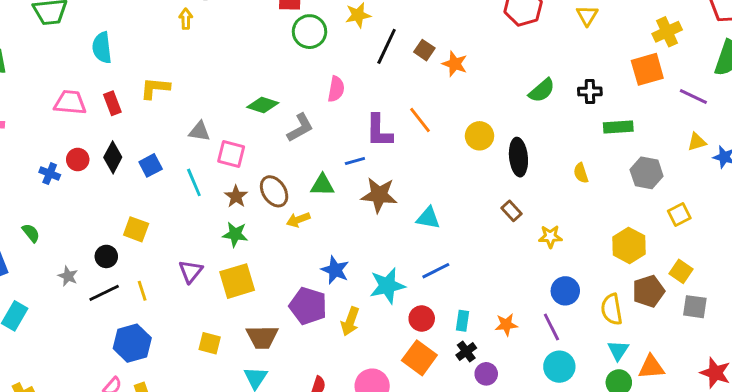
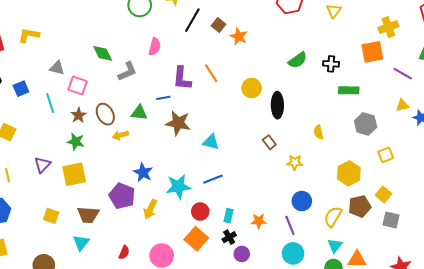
green diamond: (263, 105) -> (103, 53), turned 40
yellow semicircle: (581, 173) -> (319, 132), moved
yellow semicircle: (612, 309) -> (333, 217), turned 35

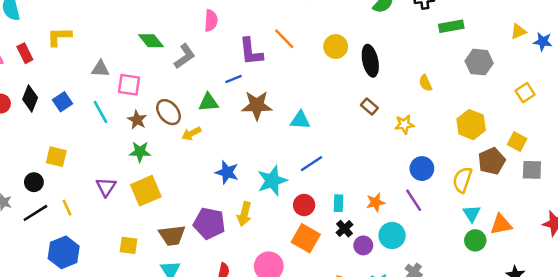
yellow square: (386, 155) -> (525, 93), moved
purple pentagon: (122, 196) -> (209, 223), moved
cyan circle: (293, 253) -> (392, 235), moved

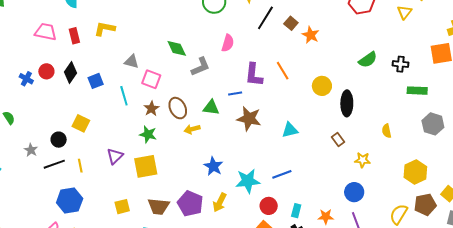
cyan triangle: (300, 120) -> (290, 130), moved, turned -30
blue circle: (422, 169) -> (354, 192), moved
yellow square: (129, 245) -> (122, 207), turned -35

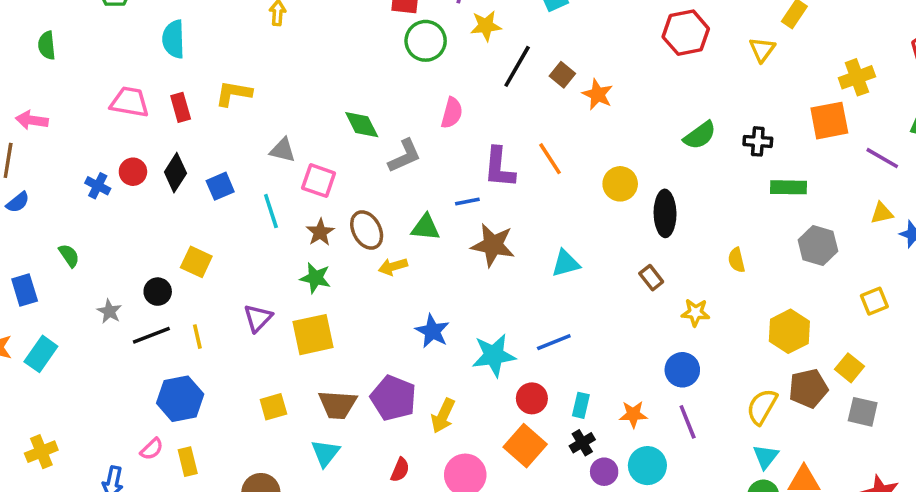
yellow arrow: (220, 202) -> (443, 416), moved

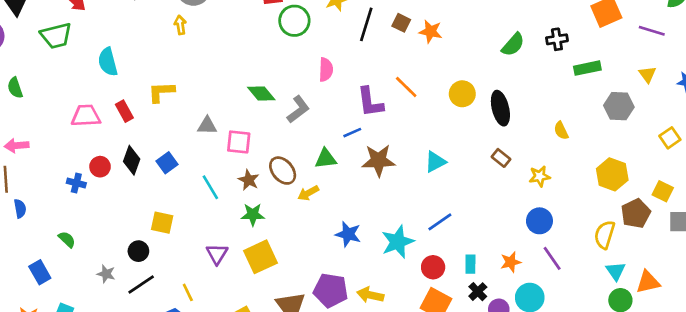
blue semicircle: (18, 202) -> (20, 209), turned -48
cyan line: (271, 211) -> (210, 187), moved
yellow triangle: (882, 213) -> (647, 74), moved, turned -42
yellow line: (197, 337) -> (188, 292), moved
yellow arrow: (443, 416) -> (370, 295), turned 90

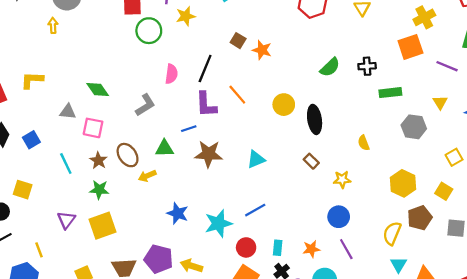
black line: (366, 24) -> (205, 68), moved
green diamond: (261, 93) -> (98, 89), moved
yellow square: (663, 191) -> (444, 191), moved

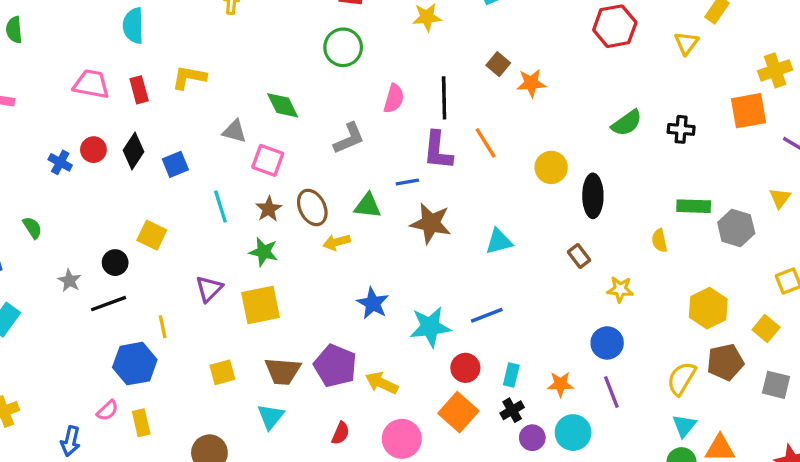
green circle: (149, 31) -> (343, 47), moved
orange star: (262, 50) -> (531, 83), turned -30
black line: (205, 68) -> (444, 98), turned -32
green rectangle: (390, 93) -> (694, 206), moved

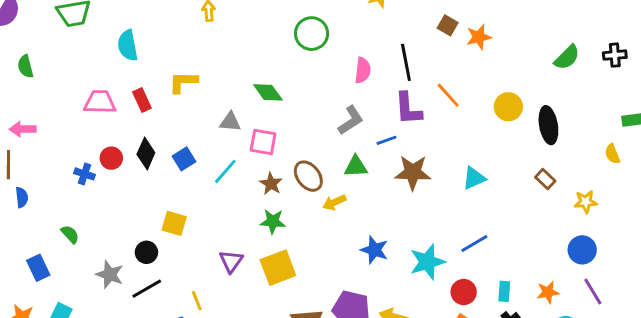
gray L-shape: (349, 138) -> (351, 120), moved
cyan line: (220, 207) -> (225, 171), moved, turned 68
gray star: (70, 281) -> (110, 274), size x1.4

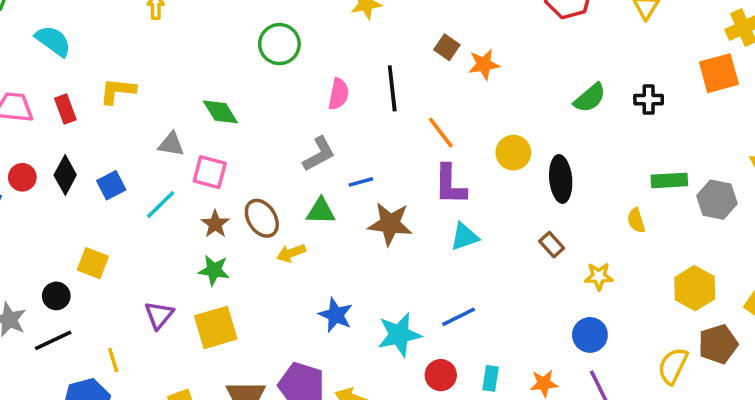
cyan semicircle: (128, 45) -> (53, 41), turned 132
purple L-shape: (408, 109) -> (450, 185), moved

